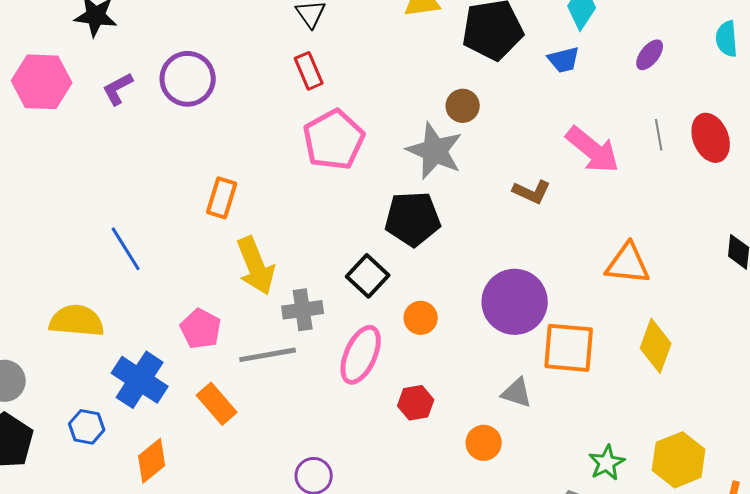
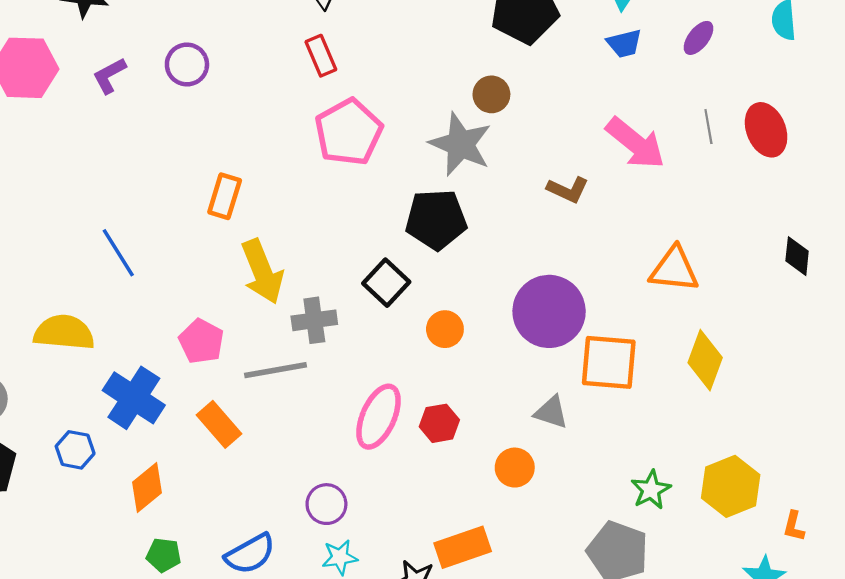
blue trapezoid: (564, 60) -> (624, 43), moved
purple circle: (188, 79) -> (187, 65), size x0.7
pink ellipse: (361, 355) -> (378, 417), moved

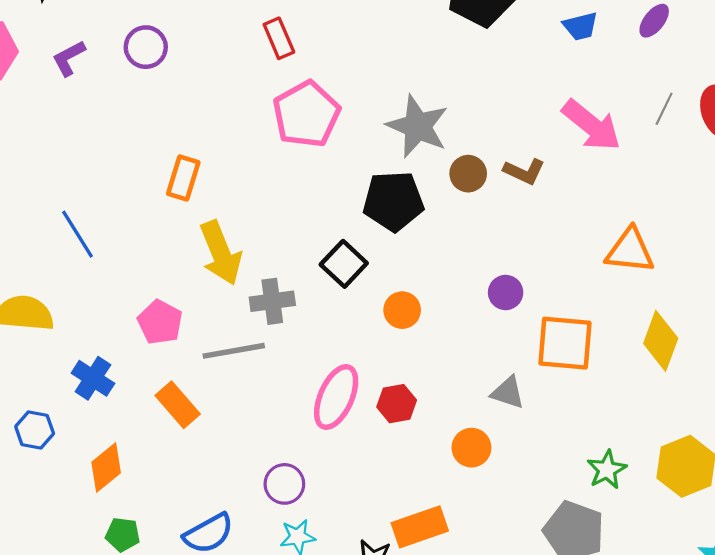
brown circle: (491, 94) -> (468, 174), moved
gray line: (708, 127) -> (664, 109), turned 36
purple circle: (549, 311) -> (506, 292), size x0.5
blue cross: (134, 398) -> (93, 378), size x0.7

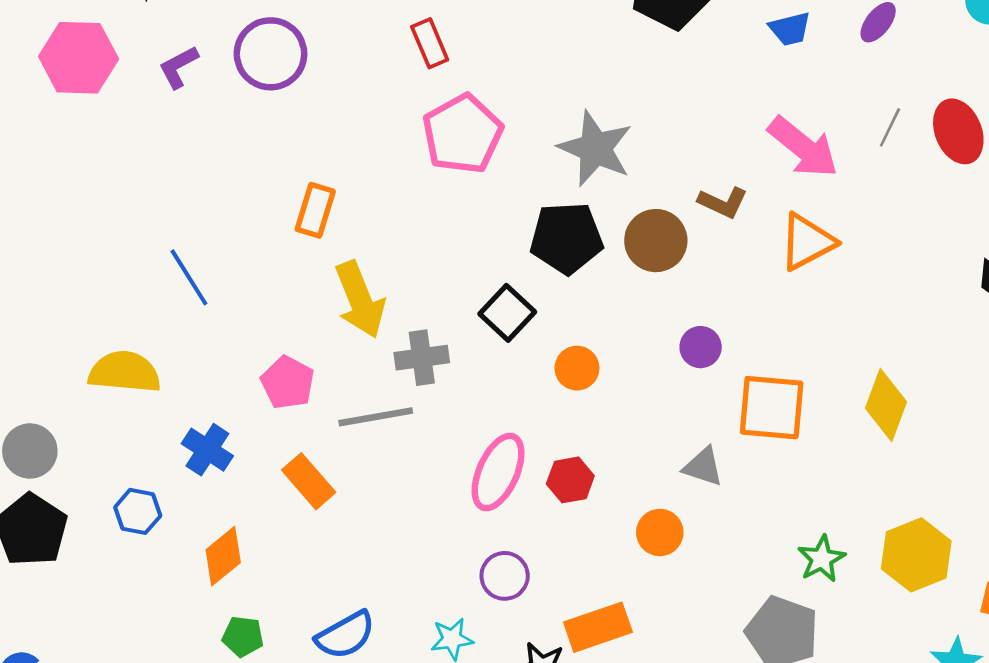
purple circle: (146, 47) -> (271, 54), size x1.4
brown circle: (468, 174) -> (656, 241), moved, size x1.4
orange triangle: (630, 251) -> (807, 242), moved, turned -34
purple circle: (284, 484) -> (505, 576), moved

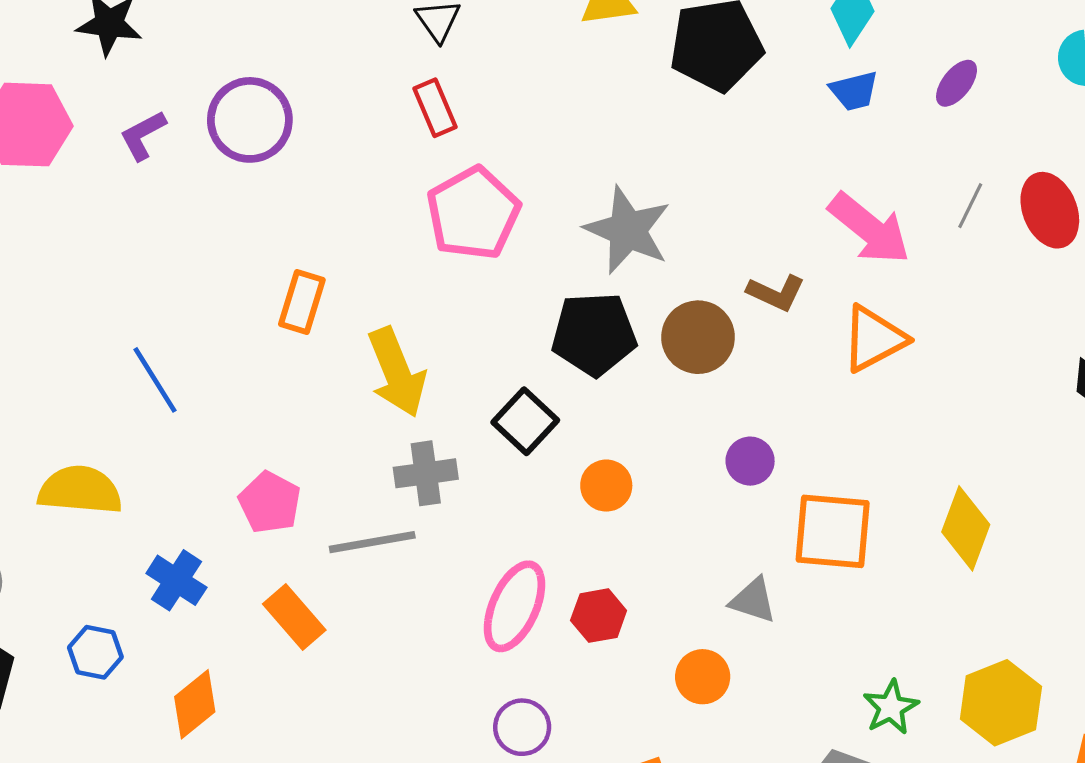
yellow arrow: (360, 300) -> (397, 372), moved

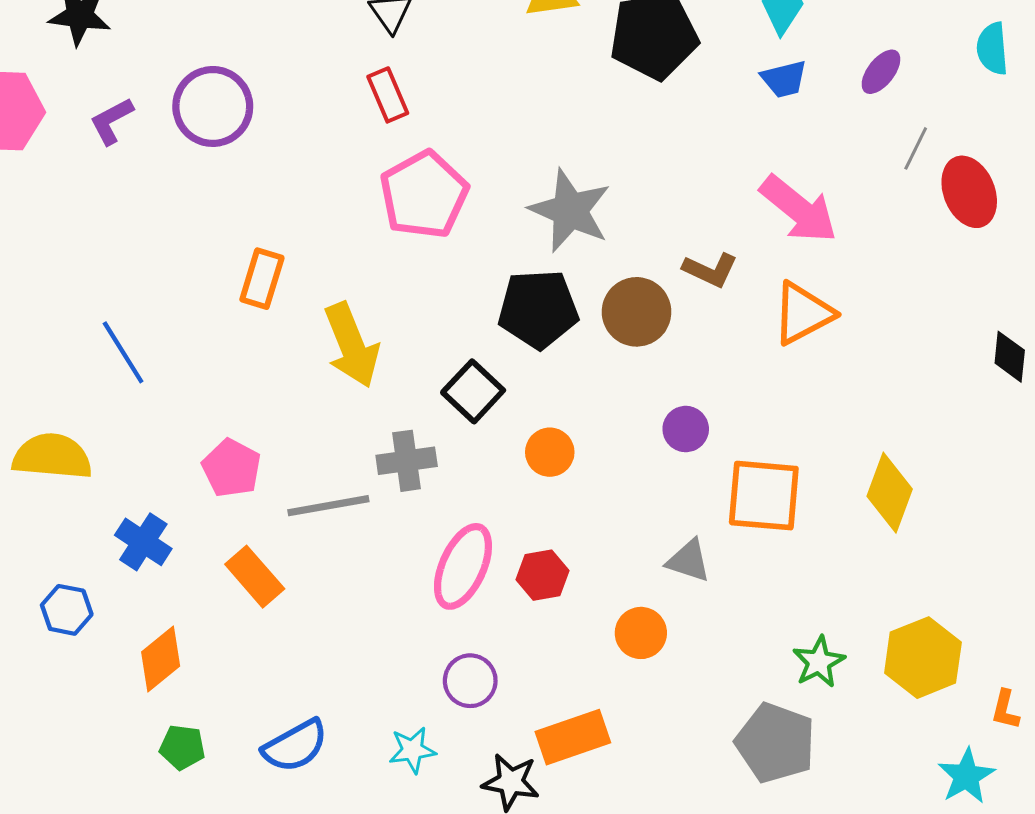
gray line: (970, 206) -> (916, 148), moved
gray cross: (426, 473) -> (407, 461), moved

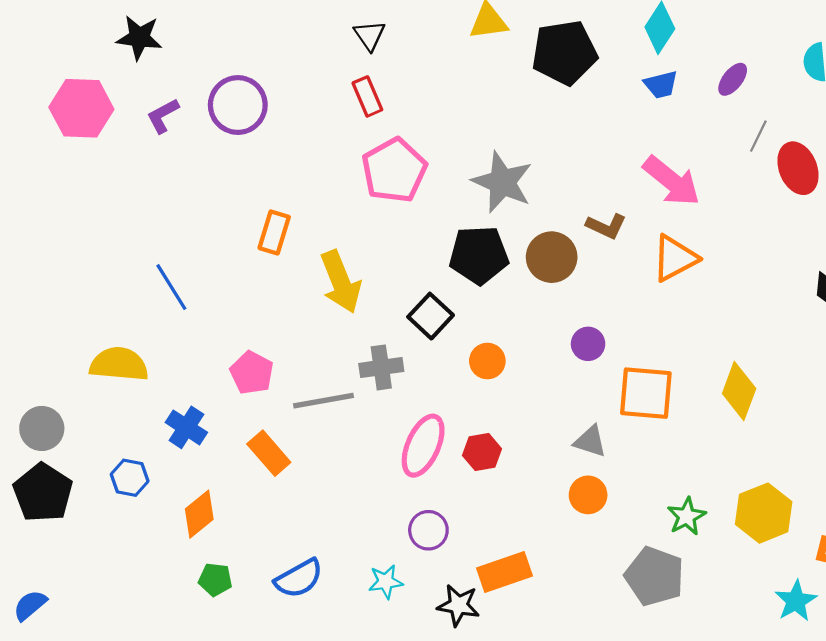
orange circle: (641, 633) -> (588, 495), moved

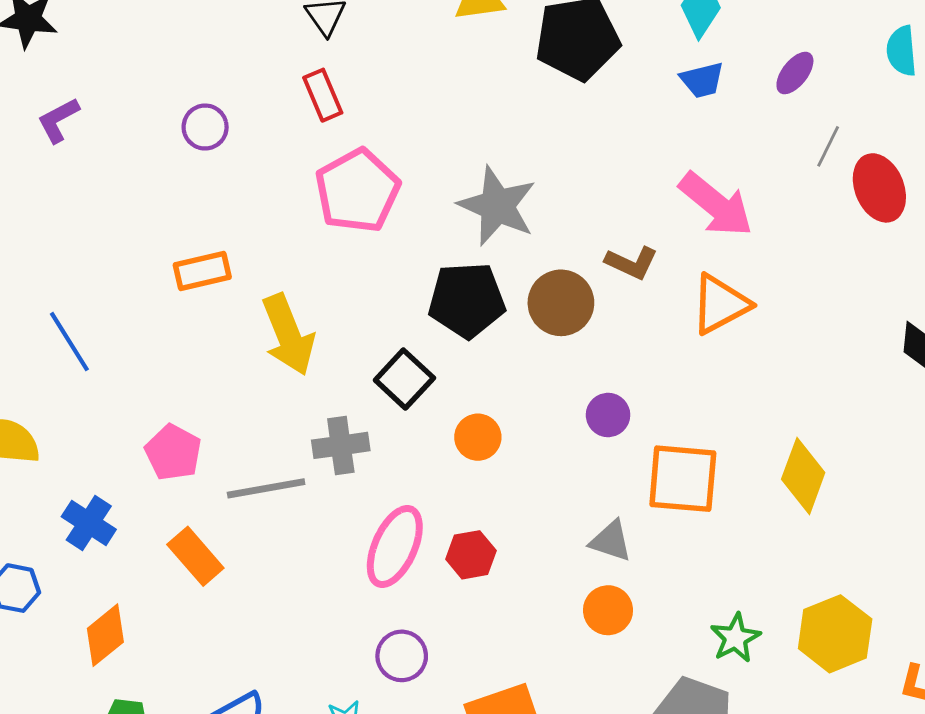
purple circle: (238, 105) -> (205, 127), moved, size x0.6
orange rectangle: (274, 232) -> (202, 271), turned 60

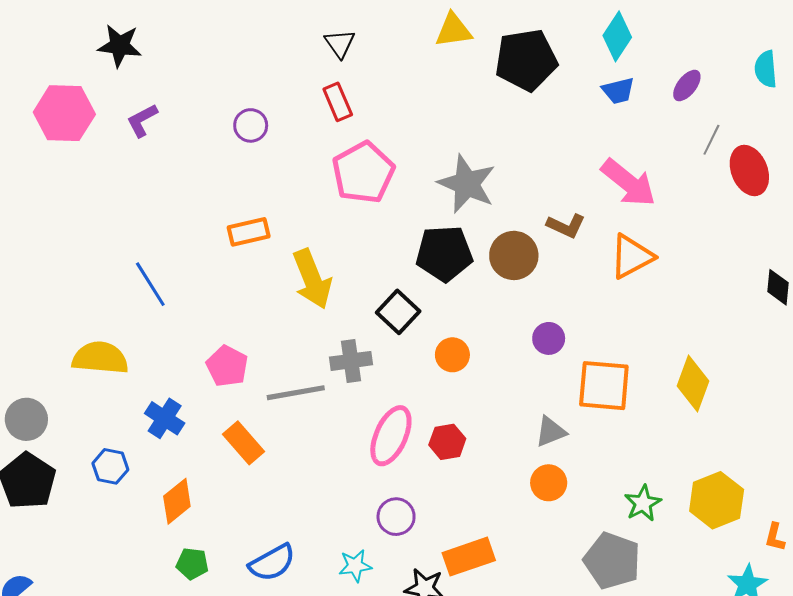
gray triangle: (611, 541) -> (551, 432), turned -40

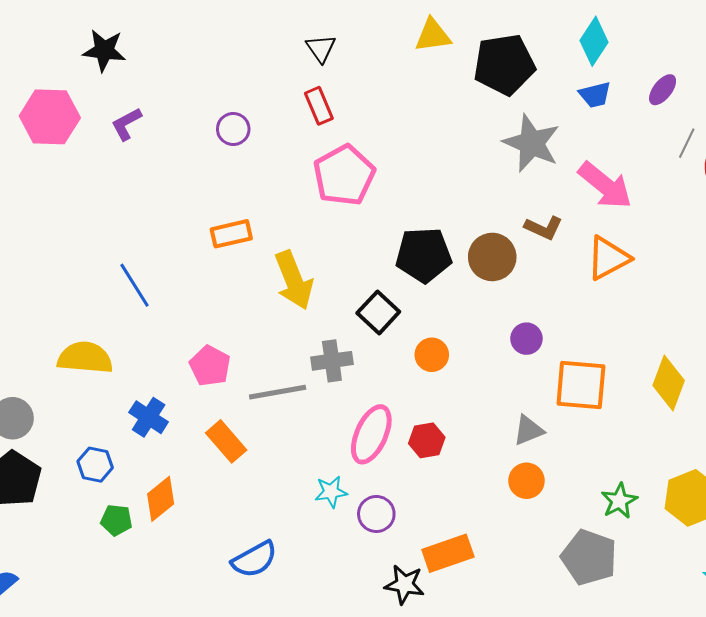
gray star: (467, 184) -> (532, 143), moved
green pentagon: (192, 564) -> (116, 520), moved
cyan star: (355, 566) -> (331, 492), moved

